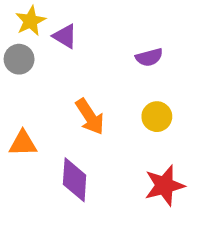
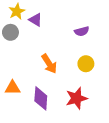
orange triangle: (23, 143) -> (13, 88), moved
red star: (164, 185) -> (76, 98), moved

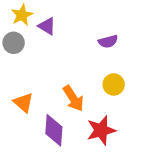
orange arrow: (49, 64) -> (73, 98), moved
orange triangle: (13, 88) -> (23, 103), moved, turned 42

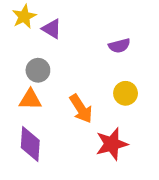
gray circle: (14, 43) -> (38, 70), moved
orange triangle: (23, 103) -> (30, 99), moved, turned -40
purple diamond: (54, 130) -> (30, 144), moved

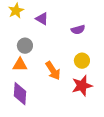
purple triangle: (52, 29) -> (42, 19), moved
red star: (112, 144) -> (82, 86), moved

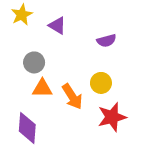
yellow circle: (82, 61) -> (101, 83), moved
orange triangle: (20, 65) -> (42, 88), moved

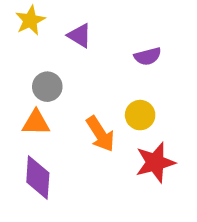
orange triangle: (42, 88) -> (36, 123), moved

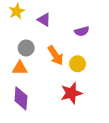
orange arrow: (100, 134) -> (56, 55), moved
red star: (155, 162) -> (71, 93), moved

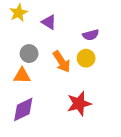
yellow circle: (78, 64) -> (86, 58), moved
purple diamond: (21, 98) -> (23, 109), turned 60

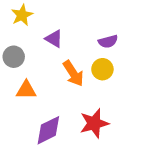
purple triangle: (49, 22) -> (54, 39), moved
gray circle: (29, 54) -> (14, 57), moved
purple diamond: (23, 109) -> (48, 130), moved

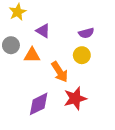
orange arrow: (73, 73) -> (60, 72), moved
orange triangle: (26, 90) -> (32, 55), moved

